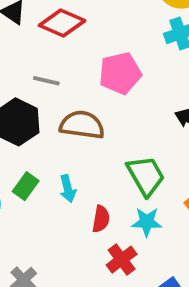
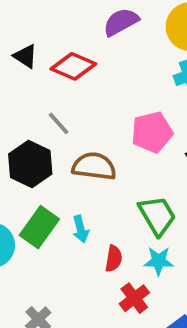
pink pentagon: (120, 73) -> (152, 132), moved
gray line: (46, 81) -> (59, 123), turned 36
green rectangle: (26, 186) -> (39, 227), size x1.5

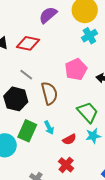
brown semicircle: (94, 166) -> (49, 93), turned 80
red semicircle: (114, 259) -> (69, 139), turned 64
red cross: (134, 298) -> (66, 165), moved

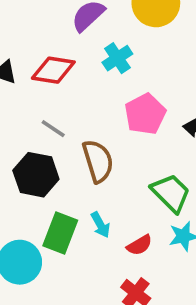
cyan cross: (89, 36) -> (117, 58), moved

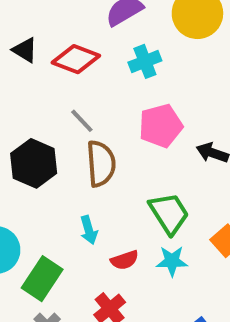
gray line: (53, 129) -> (82, 121), moved
green rectangle: (60, 233) -> (42, 279), moved

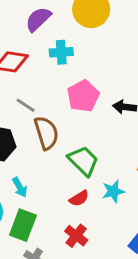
cyan cross: (145, 61) -> (61, 52), turned 30
green trapezoid: (169, 213) -> (83, 161), moved
cyan arrow: (89, 230) -> (20, 187), moved

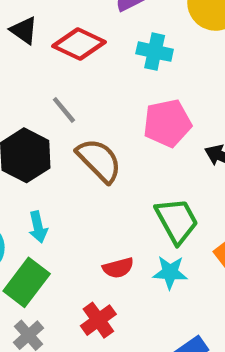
gray line: (26, 105) -> (64, 110), moved
brown semicircle: (46, 133) -> (99, 160), turned -44
green trapezoid: (83, 161) -> (177, 221), moved

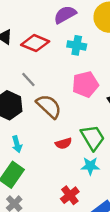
red semicircle: (118, 268) -> (64, 143), moved
red cross: (98, 320) -> (70, 195), moved

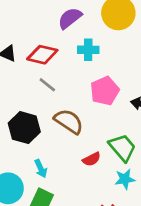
gray line: (28, 79) -> (47, 85), moved

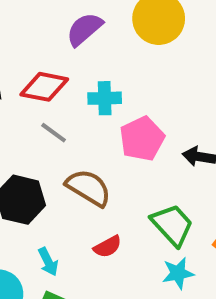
cyan cross: (88, 50) -> (105, 98), moved
red semicircle: (92, 159) -> (108, 247), moved

